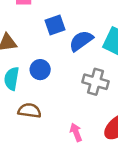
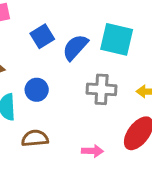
pink arrow: (76, 132) -> (92, 151), turned 126

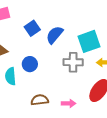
cyan square: (117, 39) -> (89, 41), moved, turned -30
brown semicircle: (35, 138) -> (40, 100), moved

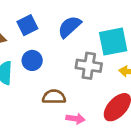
blue square: (32, 28) -> (27, 25), moved
brown semicircle: (40, 100) -> (54, 97), moved

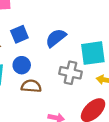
brown semicircle: (54, 97) -> (31, 86), moved

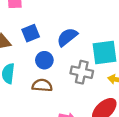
blue circle: (22, 65) -> (44, 60), moved

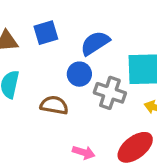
blue circle: (44, 60) -> (79, 74), moved

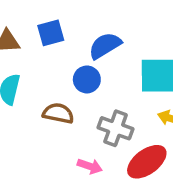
gray cross: (110, 93) -> (116, 128), moved

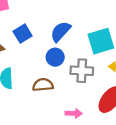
gray cross: (116, 128) -> (82, 71), moved

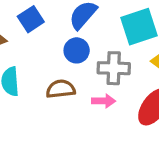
pink arrow: (74, 113) -> (104, 101), moved

